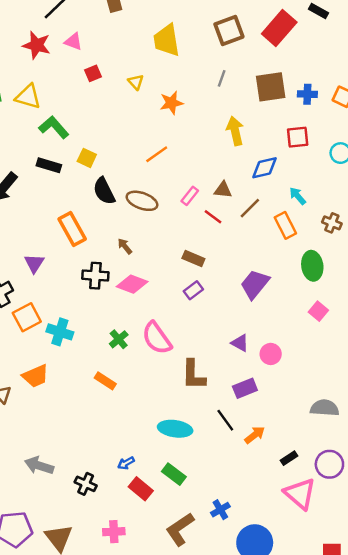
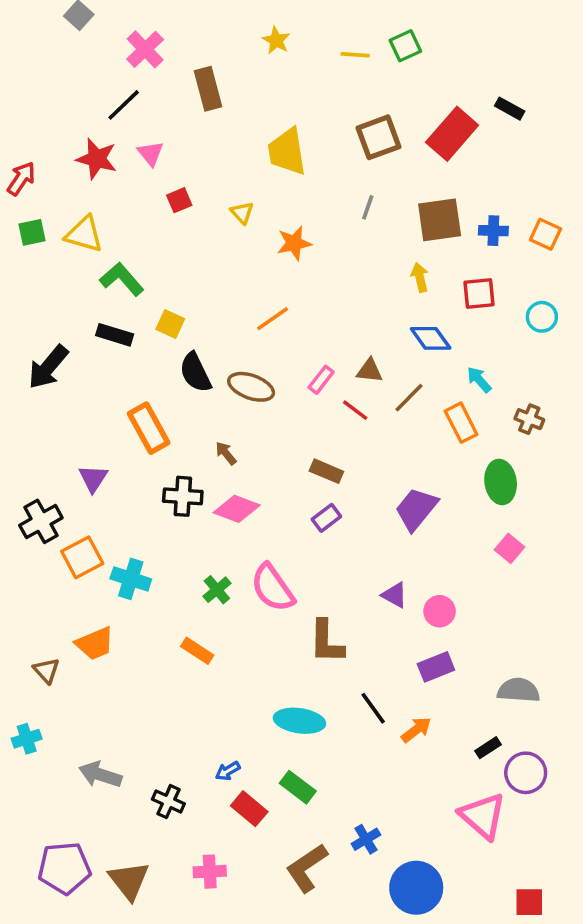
pink triangle: (73, 42) -> (151, 153), turned 30
yellow arrow: (235, 131) -> (420, 277), moved, size x0.7
blue diamond: (265, 168) -> (431, 338), turned 68
purple rectangle: (245, 388) -> (436, 667), moved
black rectangle: (289, 458) -> (488, 748), moved

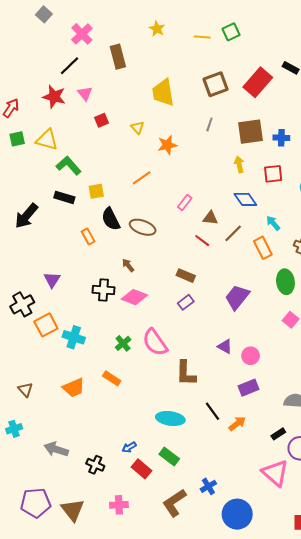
orange line: (273, 319) -> (142, 178), moved
yellow square: (170, 324) -> (96, 191), turned -35
pink rectangle: (321, 380) -> (185, 203), moved
orange rectangle: (149, 428) -> (88, 236), moved, size x0.6
orange trapezoid: (95, 644) -> (74, 388), moved

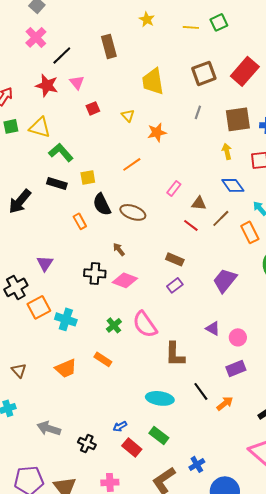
pink cross: (82, 34) -> (36, 37), moved

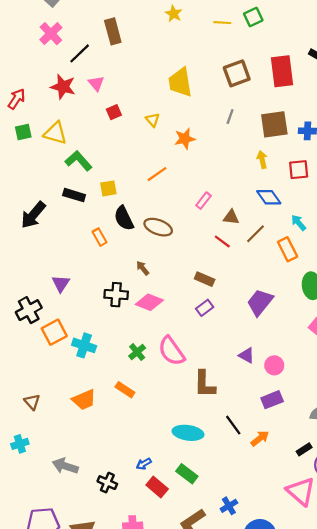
brown rectangle: (109, 46) -> (113, 31), moved
red rectangle: (245, 71) -> (282, 71), turned -48

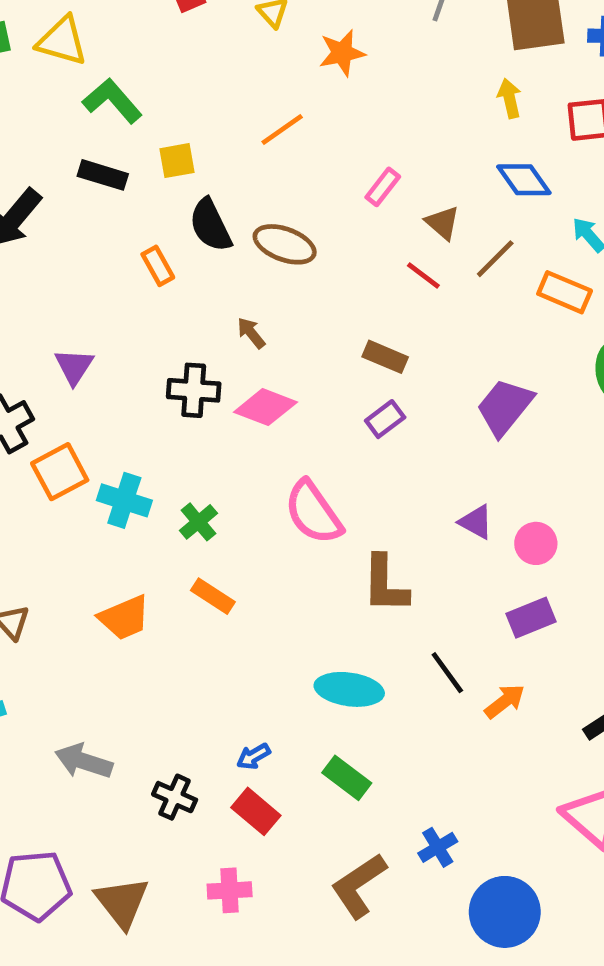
brown triangle: (231, 217) -> (443, 223), turned 35
orange rectangle: (288, 249) -> (565, 292), turned -40
green cross: (137, 352) -> (198, 522), moved
red rectangle: (157, 487) -> (256, 811), moved

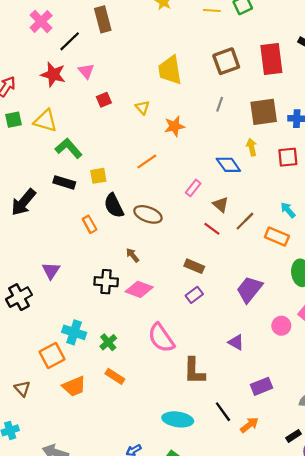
blue diamond: (524, 180) -> (228, 165), moved
orange square: (60, 472) -> (52, 355), moved
pink circle: (536, 543) -> (281, 326), moved

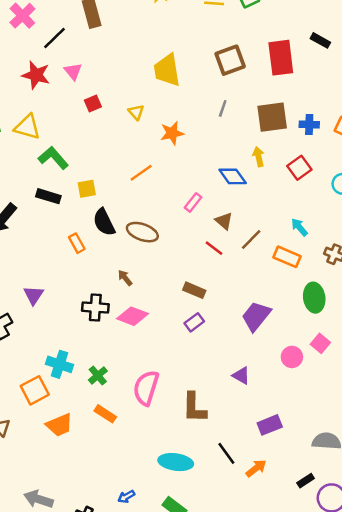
red square: (288, 157) -> (299, 168), turned -30
pink semicircle: (161, 338) -> (146, 388), moved, turned 52

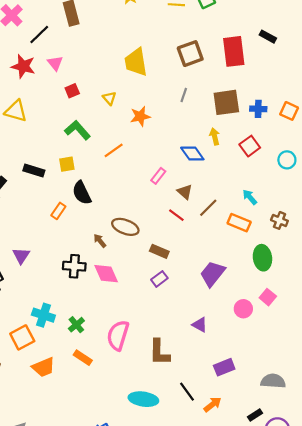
green L-shape: (53, 158) -> (77, 130), moved
brown ellipse: (142, 232) -> (125, 227), moved
orange rectangle: (77, 243) -> (58, 211), turned 63
pink diamond: (132, 316) -> (106, 274), turned 45

